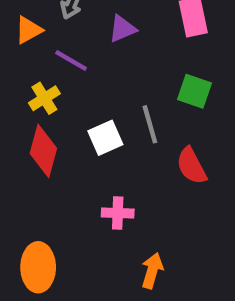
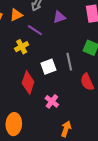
red diamond: (43, 151) -> (28, 82), moved
pink cross: (118, 213) -> (52, 101), turned 32

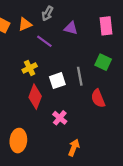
purple triangle: (59, 17) -> (71, 28), turned 32
yellow cross: (22, 47) -> (30, 68), moved

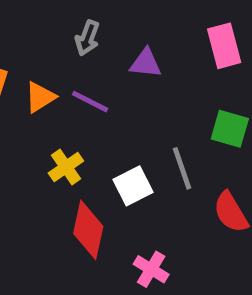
orange triangle: (25, 24) -> (40, 97), moved

